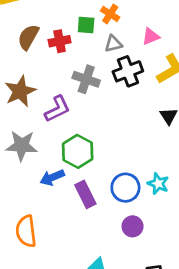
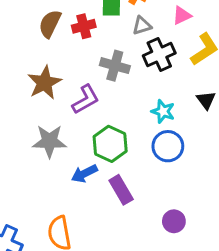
cyan star: (158, 184) -> (163, 111), moved
blue circle: (125, 188) -> (168, 146), moved

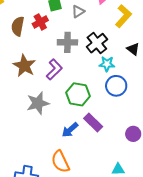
black cross: (159, 54) -> (97, 43), moved
blue arrow: (84, 174) -> (70, 130), moved

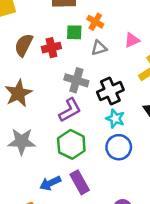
purple L-shape: (54, 69) -> (70, 110), moved

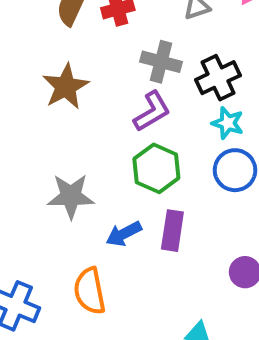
gray star: (22, 141) -> (71, 196), moved
purple rectangle: (80, 182) -> (172, 231), turned 40

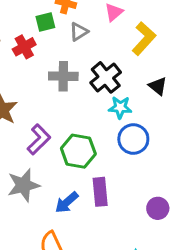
purple L-shape: (152, 111) -> (39, 139), moved

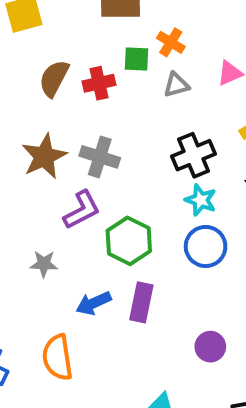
gray cross: (63, 76) -> (100, 157), moved
gray star: (23, 185) -> (44, 264), size x0.6

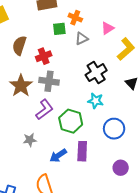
red cross: (99, 83) -> (44, 56), moved
cyan star: (201, 200) -> (96, 101), moved
blue circle: (206, 246) -> (114, 129), moved

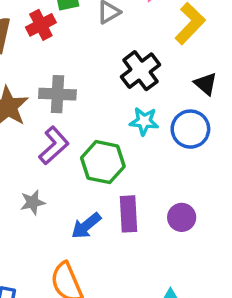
red cross: (44, 56) -> (41, 25), moved
blue circle: (114, 129) -> (190, 129), moved
purple circle: (121, 168) -> (182, 217), moved

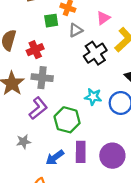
red cross: (41, 25) -> (35, 50), moved
black cross: (140, 71) -> (95, 53), moved
purple circle: (182, 217) -> (112, 156), size x1.5

